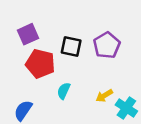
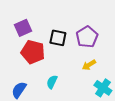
cyan semicircle: (64, 91) -> (52, 82), moved
yellow arrow: (104, 96) -> (89, 65), moved

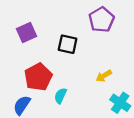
purple pentagon: (87, 37) -> (101, 20), moved
red pentagon: (33, 52) -> (38, 77), moved, turned 30

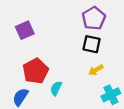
black square: (68, 44) -> (92, 44), moved
cyan cross: (120, 103) -> (111, 95), turned 30

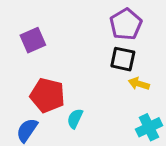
yellow arrow: (96, 70) -> (139, 84), moved, turned 48
red pentagon: (36, 71) -> (47, 95), turned -30

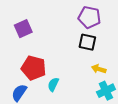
purple pentagon: (126, 24) -> (89, 17), turned -30
yellow arrow: (139, 84) -> (99, 69), moved

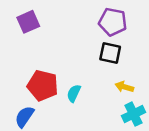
purple square: (23, 29) -> (28, 22), moved
cyan semicircle: (53, 84) -> (74, 93), moved

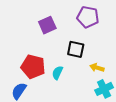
purple square: (28, 22) -> (47, 25), moved
black square: (110, 53) -> (76, 49), moved

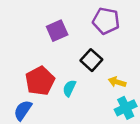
black square: (76, 49) -> (91, 60), turned 30
red pentagon: (33, 67) -> (40, 81), turned 30

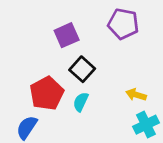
black square: (91, 60) -> (82, 69), moved

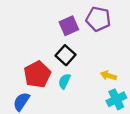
purple square: (67, 35) -> (69, 26), moved

